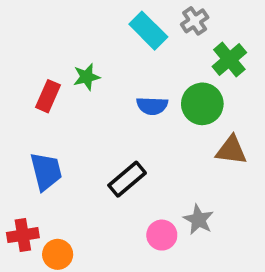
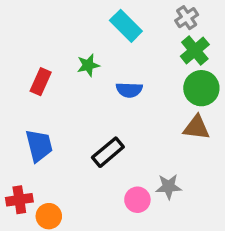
gray cross: (195, 21) -> (187, 18), moved
green star: (87, 77) -> (88, 65), moved
green circle: (202, 104) -> (201, 88), moved
gray star: (198, 220) -> (169, 187), turned -30

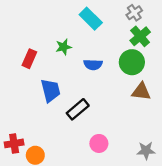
green circle: (201, 88) -> (132, 62), moved
blue trapezoid: (39, 146) -> (51, 90), moved
gray star: (169, 187) -> (146, 151), moved

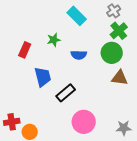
pink circle: (99, 143) -> (84, 122), size x1.5

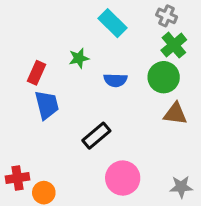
gray cross: (114, 11) -> (167, 16), turned -32
blue trapezoid: (43, 77) -> (47, 105), moved

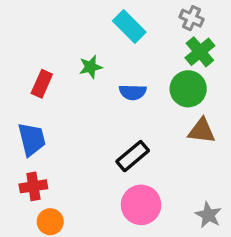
blue trapezoid: (47, 105) -> (32, 139), moved
black rectangle: (96, 136) -> (133, 156), moved
red cross: (17, 178) -> (33, 186), moved
gray star: (181, 187) -> (208, 215), turned 30

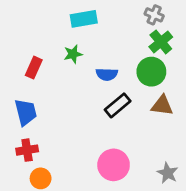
cyan rectangle: (129, 27) -> (84, 19), moved, turned -55
black rectangle: (133, 156) -> (118, 105), moved

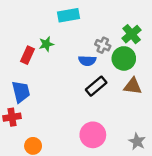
gray cross: (154, 15) -> (103, 45), moved
green star: (73, 54) -> (46, 44), moved
red cross: (27, 150) -> (12, 117), moved

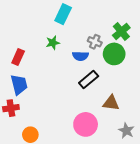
cyan rectangle: (68, 15) -> (63, 14), turned -54
green star: (46, 44) -> (53, 43), moved
red rectangle: (28, 55) -> (18, 57), moved
brown triangle: (133, 86) -> (111, 103), moved

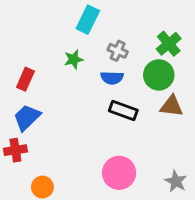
gray cross: (95, 42) -> (118, 51), moved
black rectangle: (89, 79) -> (123, 110), turned 60
blue trapezoid: (19, 85) -> (27, 118), turned -120
brown triangle: (111, 103) -> (172, 106), moved

